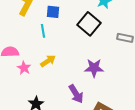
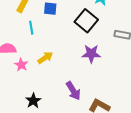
cyan line: (43, 31) -> (31, 28), moved
purple star: (94, 68) -> (91, 54), moved

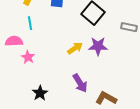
cyan line: (31, 28) -> (30, 23), moved
yellow arrow: (45, 58) -> (75, 48), moved

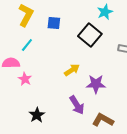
cyan line: (30, 23) -> (27, 45), turned 48
purple star: (98, 46) -> (96, 84), moved

